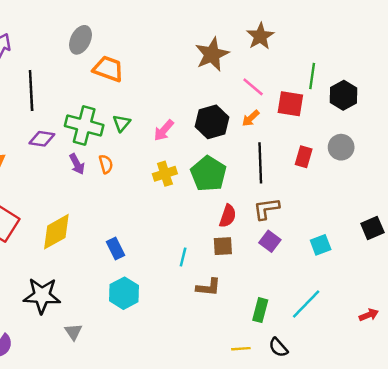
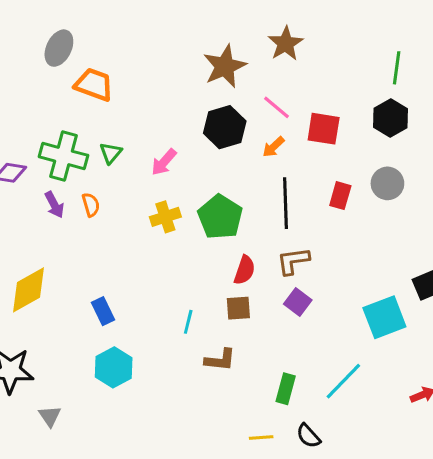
green line: (312, 76) -> (397, 68), moved
black hexagon: (212, 122) -> (225, 127), moved
cyan square: (321, 245) -> (384, 317), moved, size x1.6

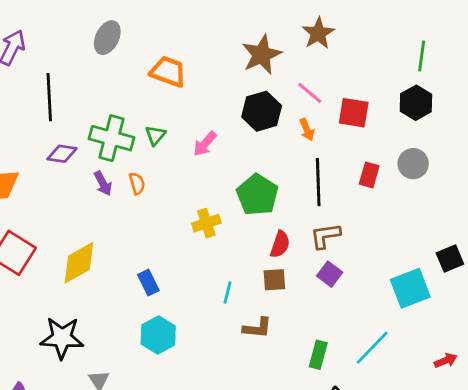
orange trapezoid: (94, 85) -> (168, 72), moved
orange arrow: (273, 147) -> (307, 130), turned -70
yellow cross: (165, 217) -> (206, 223), moved

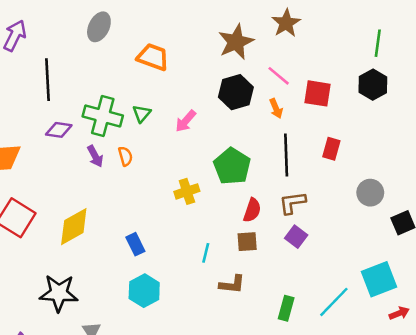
gray circle: (413, 164) -> (370, 193), moved
cyan square: (410, 288) -> (379, 279), moved

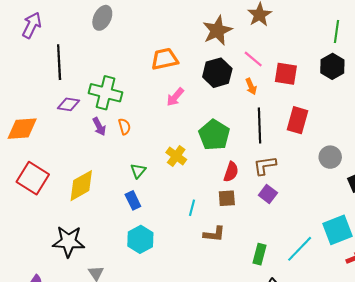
orange trapezoid: (153, 57) -> (165, 59), moved, turned -32
green triangle: (142, 114) -> (138, 171), moved
red rectangle: (331, 149) -> (297, 120), size x1.4
yellow cross: (187, 191) -> (176, 156), turned -36

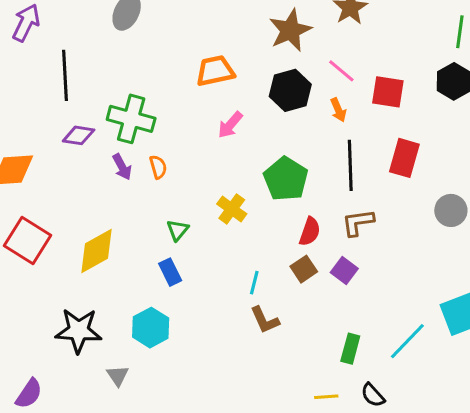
purple square: (268, 194) -> (344, 271), moved
brown square: (227, 198) -> (304, 269), turned -30
brown L-shape: (214, 234) -> (265, 320), moved, turned 60
cyan hexagon: (140, 239) -> (151, 328), moved

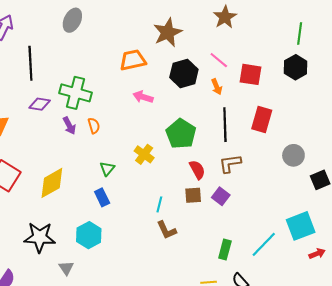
brown star: (290, 30) -> (168, 32), moved
pink arrow: (230, 125) -> (143, 97), turned 66
red semicircle: (310, 231) -> (197, 170), turned -48
brown square: (304, 269) -> (193, 195), turned 30

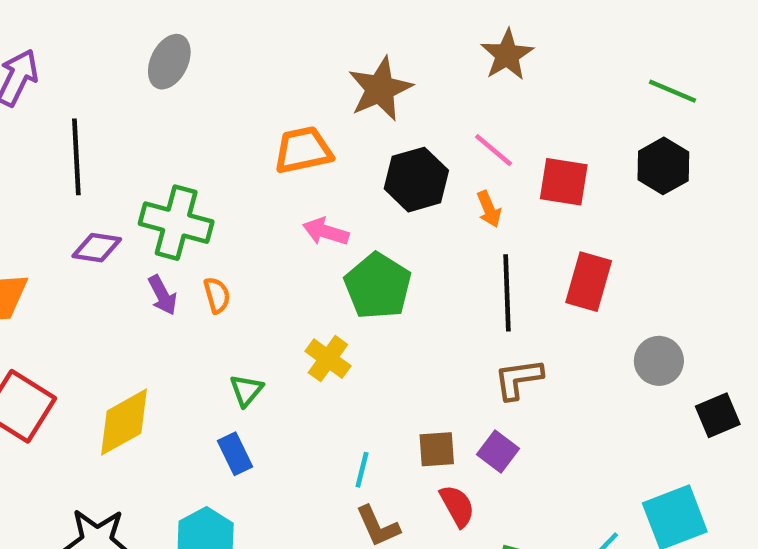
green line: (300, 34) -> (673, 91), turned -75
green pentagon: (181, 134) -> (378, 286), moved
red semicircle: (197, 170) -> (457, 506), moved

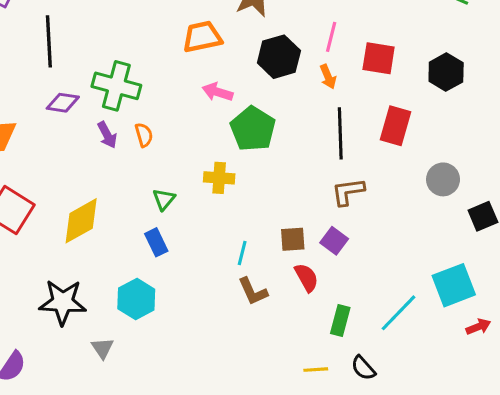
pink line: (493, 150) -> (331, 37), turned 64
black hexagon: (663, 166) -> (446, 72), moved
yellow cross: (328, 359) -> (219, 178), turned -32

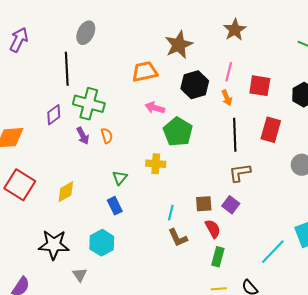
black line: (49, 41) -> (67, 69), moved
purple diamond: (63, 103) -> (54, 115), turned -45
yellow diamond: (81, 221) -> (66, 192), size x0.7
green rectangle: (340, 321) -> (218, 257), moved

